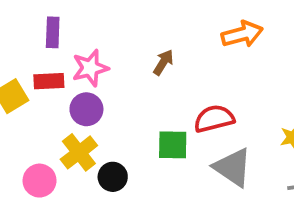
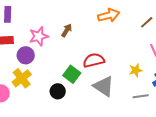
pink star: (90, 68) -> (39, 36), moved
green square: (173, 145) -> (72, 74), turned 36
black circle: (113, 177) -> (58, 91), moved

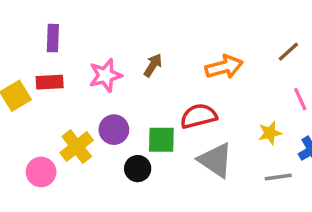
orange arrow: (109, 15) -> (224, 67), moved
purple circle: (26, 55) -> (114, 130), moved
green square: (72, 74) -> (161, 140), turned -36

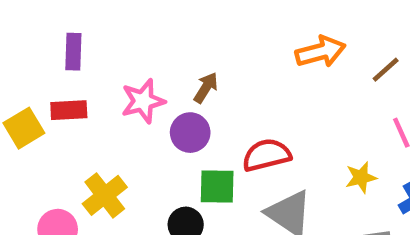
orange arrow: (224, 67) -> (320, 52), moved
purple circle: (114, 130) -> (190, 133), moved

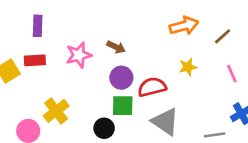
brown arrow: (206, 88) -> (116, 47), turned 84
purple circle: (190, 133) -> (121, 78), moved
yellow star: (361, 177) -> (188, 67), moved

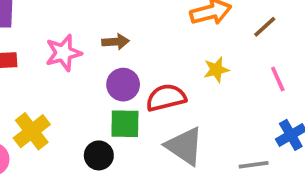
brown arrow: (116, 47) -> (116, 42), turned -30

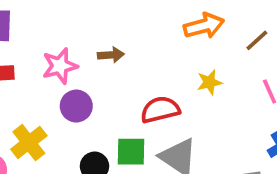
purple circle: (123, 85) -> (76, 106), moved
green square: (125, 124) -> (131, 152), moved

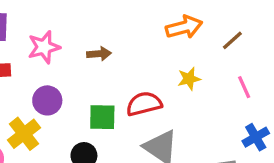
pink star: (60, 66) -> (44, 47), moved
purple circle: (76, 106) -> (47, 100), moved
green square: (131, 152) -> (102, 117), moved

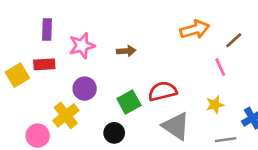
yellow star: (189, 79) -> (215, 105), moved
pink line: (244, 87) -> (220, 67), moved
green square: (102, 117) -> (129, 102), turned -30

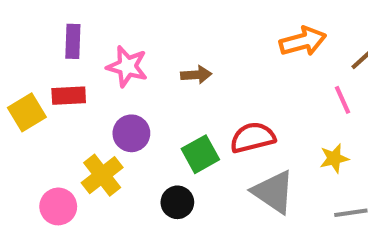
pink star: (82, 46) -> (127, 66), turned 30

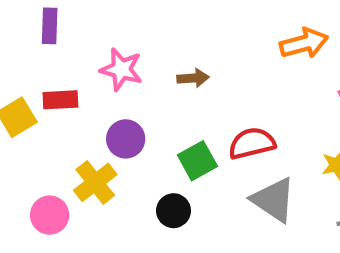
purple rectangle: (73, 41) -> (50, 26), moved

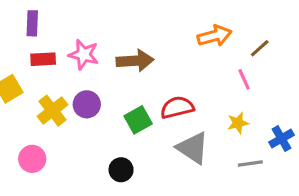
brown arrow: (193, 78) -> (135, 61), size x1.6
red rectangle: (60, 100) -> (43, 59), moved
yellow cross: (95, 182) -> (52, 111), moved
black circle: (173, 211) -> (121, 170), moved

